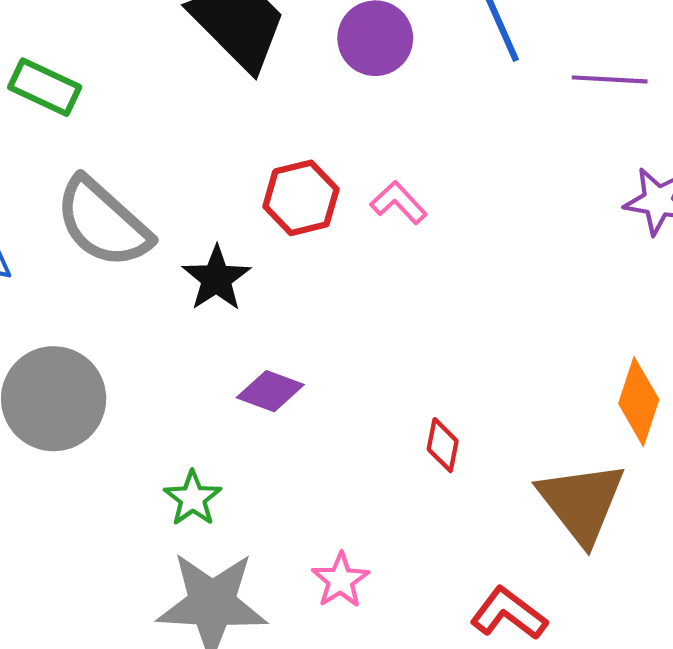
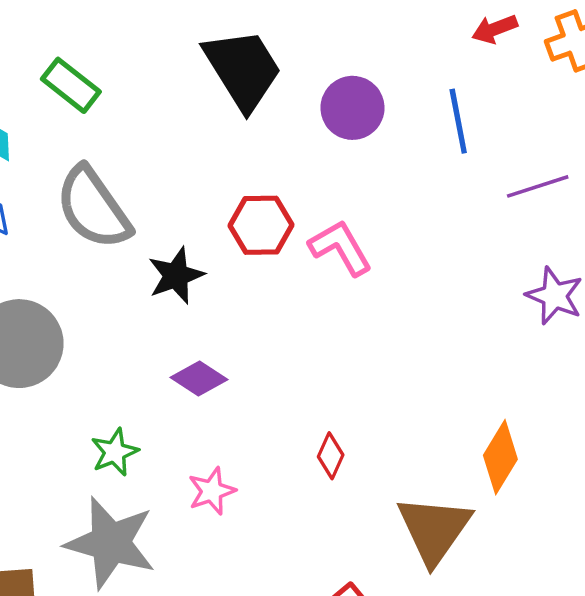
purple line: (610, 79) -> (538, 186), turned -34
pink L-shape: (399, 203) -> (340, 248), size x1.4
pink star: (340, 580) -> (212, 491), moved

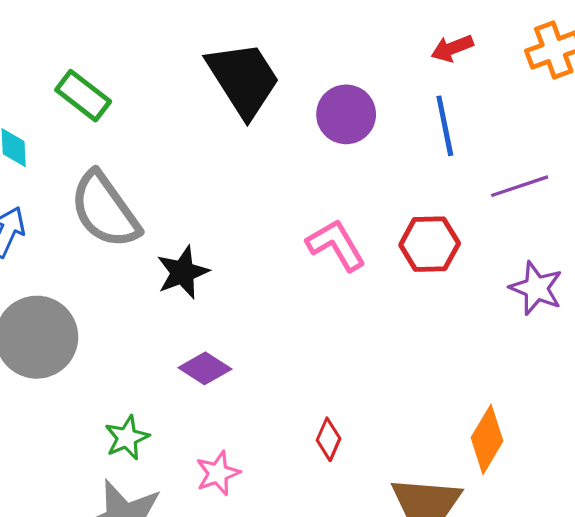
red arrow: (495, 29) -> (452, 48), moved
red hexagon: (261, 225) -> (430, 244), moved

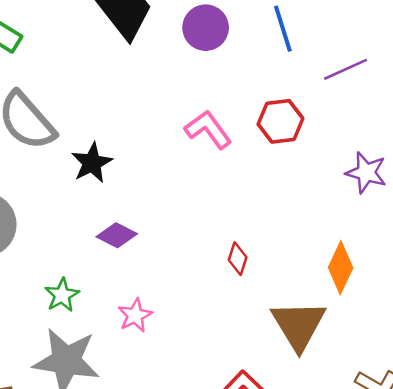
purple star: (536, 288) -> (366, 173), moved
red diamond: (329, 439) -> (238, 259), moved

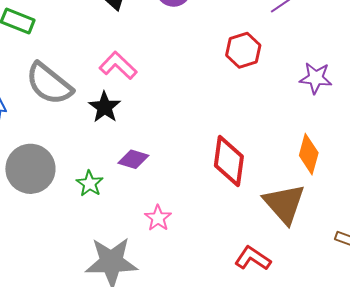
pink L-shape: (208, 129) -> (118, 65), moved
red diamond: (238, 259) -> (229, 161), size x2.0
green star: (62, 295) -> (90, 184), moved

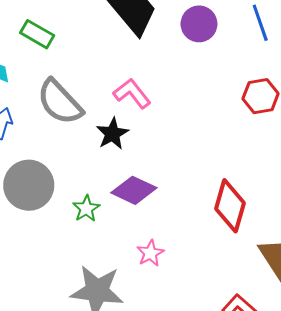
purple diamond: (133, 159) -> (134, 190), size x1.4

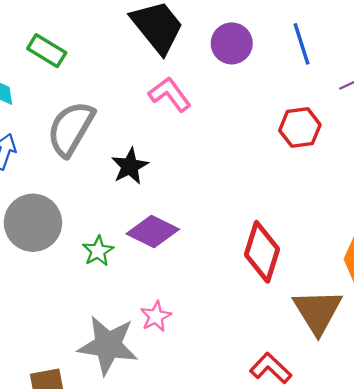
pink L-shape: (132, 93) -> (170, 94), moved
gray semicircle: (60, 102) -> (71, 129), turned 72
pink star: (150, 253) -> (156, 316), moved

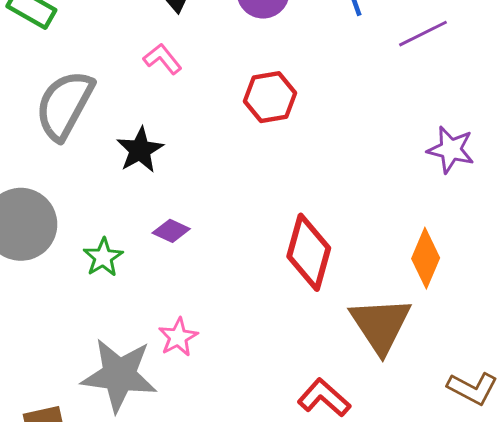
pink L-shape: (170, 94) -> (163, 59), moved, size x0.7
red hexagon: (300, 128) -> (270, 97), moved
purple diamond: (153, 231) -> (171, 231), size x0.6

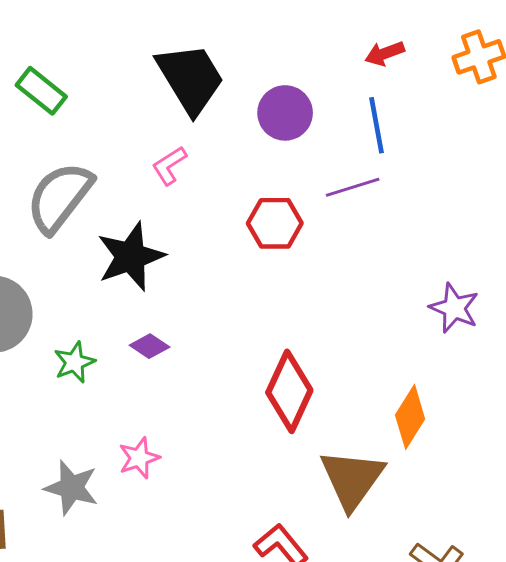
purple line: (423, 34) -> (353, 187), moved
pink L-shape: (163, 59) -> (169, 166), turned -93
black star: (140, 150) -> (131, 257), size x1.4
gray star: (119, 375) -> (71, 488), size x0.7

